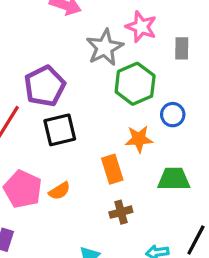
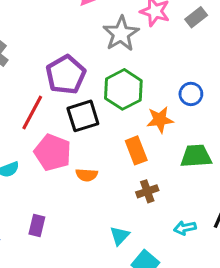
gray rectangle: (182, 48) -> (196, 17), moved, turned 55
green hexagon: (135, 84) -> (123, 89), moved
pink pentagon: (23, 189) -> (53, 152), moved
orange semicircle: (60, 191) -> (87, 175), turned 40

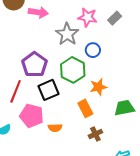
blue circle: (191, 94) -> (93, 50), moved

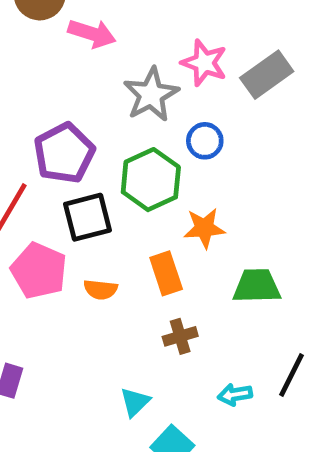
gray rectangle: (115, 18) -> (267, 75), size x1.5
orange semicircle: (55, 128) -> (101, 290), moved

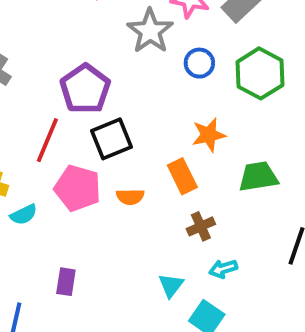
green hexagon: (151, 180) -> (260, 73), moved
cyan arrow: (235, 395) -> (223, 269), moved

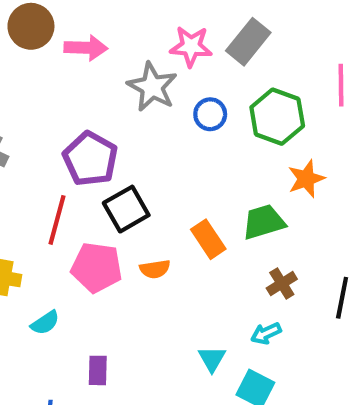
orange star: (209, 135) -> (306, 179), moved
green trapezoid: (258, 177) -> (264, 222), moved
cyan semicircle: (24, 215) -> (45, 323), moved
brown cross: (201, 226) -> (282, 284), moved

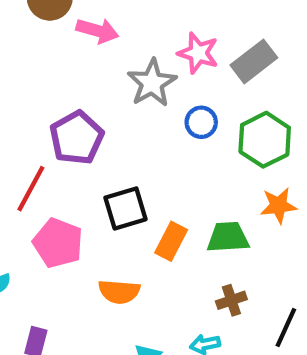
black square: (126, 209) -> (126, 208), moved
orange rectangle: (208, 239) -> (171, 241), turned 48
orange semicircle: (155, 269) -> (119, 292), moved, size x1.4

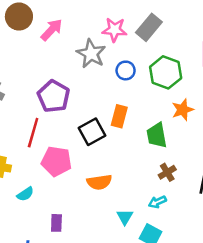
pink arrow: (97, 31) -> (52, 30), turned -50
green trapezoid: (228, 237) -> (157, 135), turned -84
orange rectangle: (171, 241) -> (119, 116), moved

